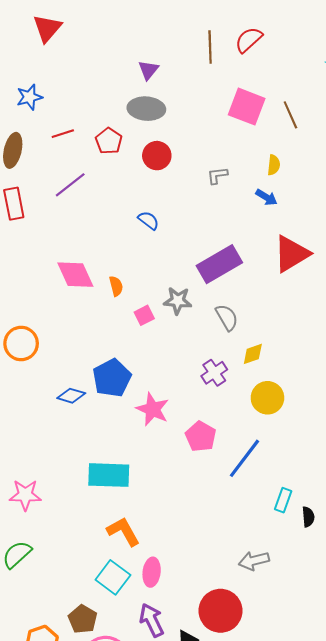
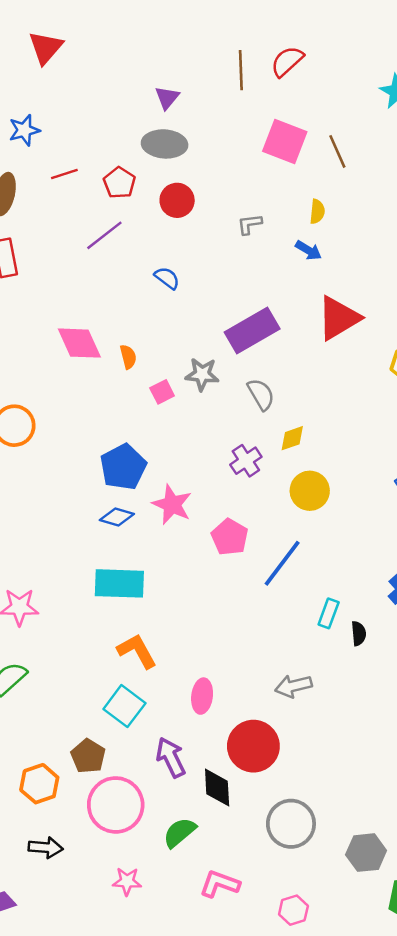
purple line: (70, 185) -> (104, 235), moved
blue diamond: (71, 396) -> (117, 517), moved
pink ellipse: (152, 572) -> (202, 696), moved

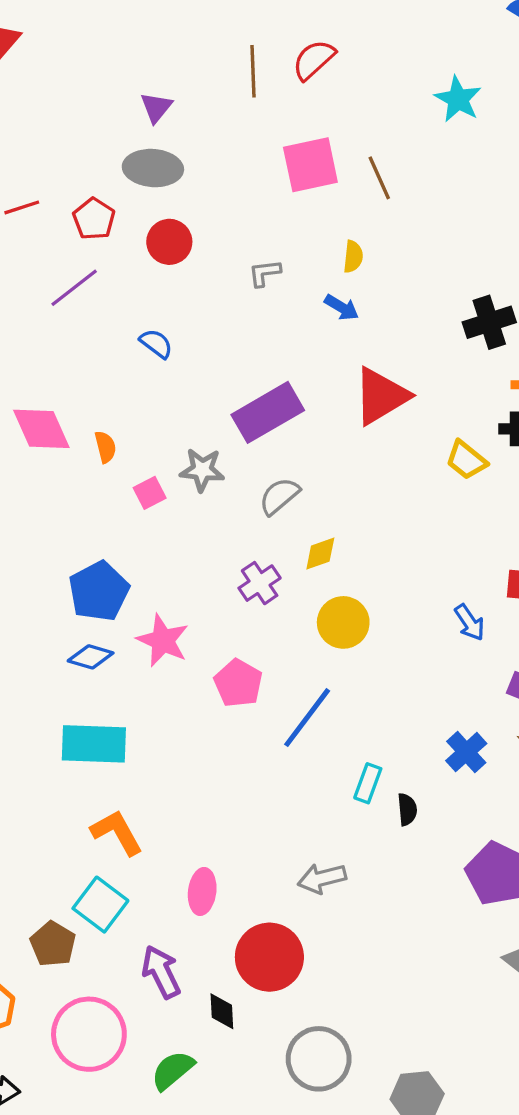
pink square: (285, 141) -> (310, 165), turned -33
gray semicircle: (261, 394) -> (279, 496), turned -100
brown pentagon: (88, 756) -> (53, 944), moved
black diamond: (217, 787) -> (222, 1011), size x0.7

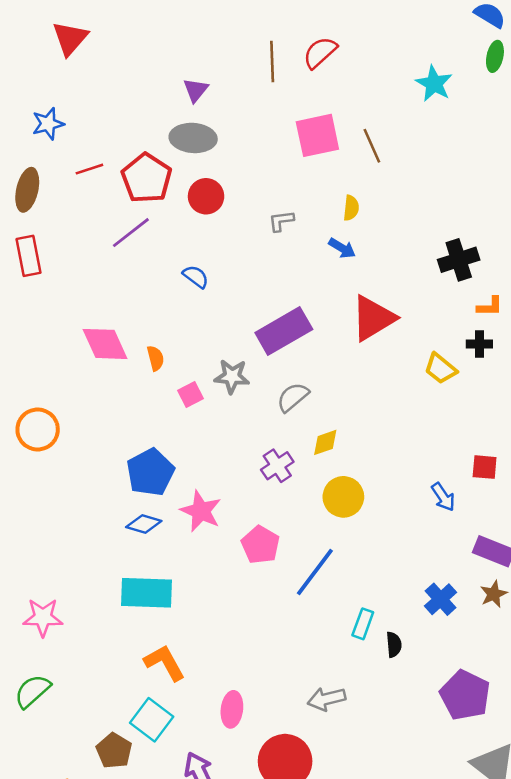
red pentagon: (94, 219) -> (146, 178), size x1.5

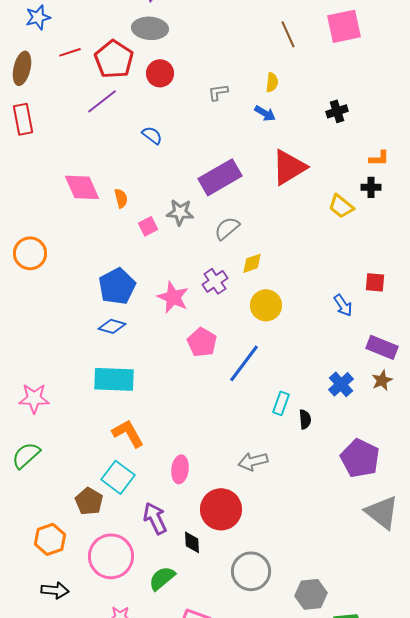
pink square: (317, 135) -> (344, 26), moved
black cross: (459, 260) -> (337, 111), moved, size x0.7
pink star: (201, 511) -> (173, 297), moved

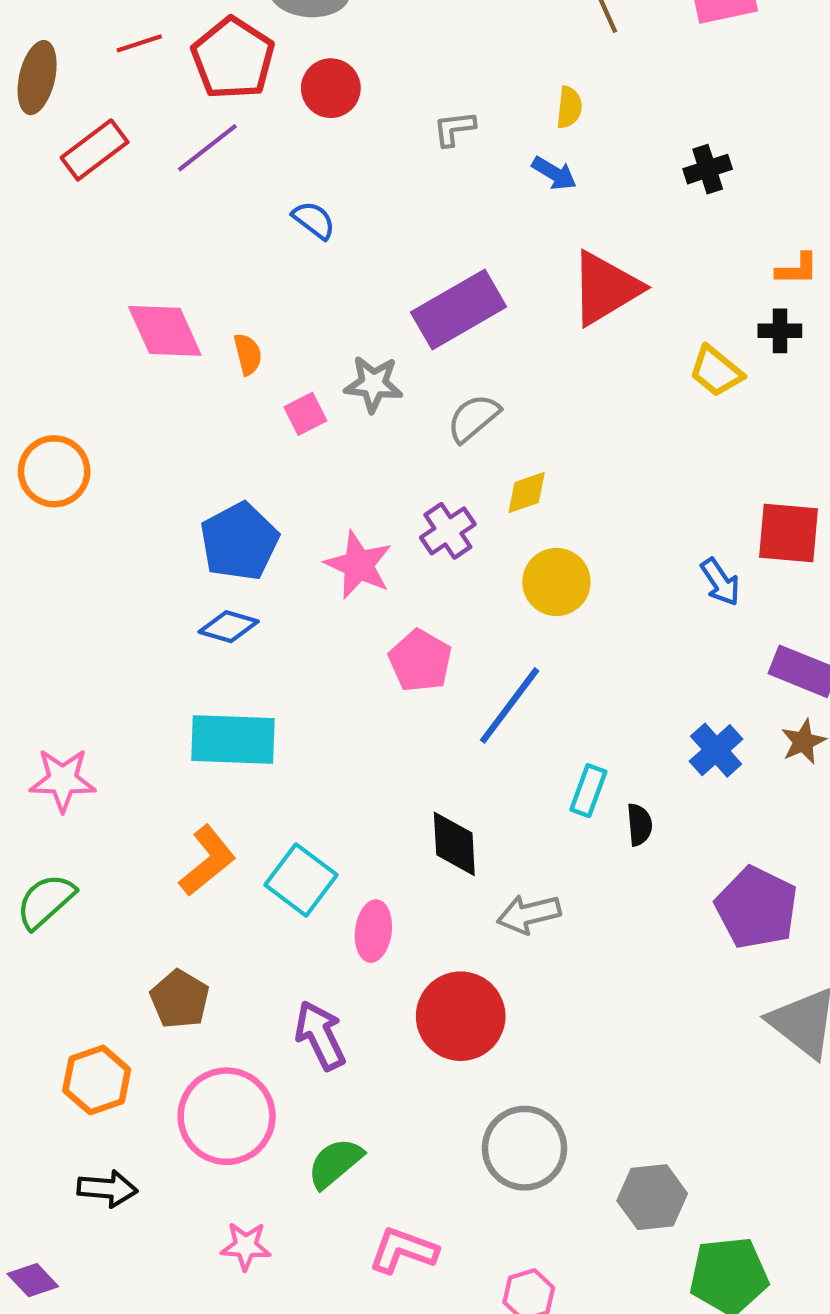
red rectangle: (23, 119) -> (95, 150), moved, turned 64
red square: (375, 282) -> (788, 533), size x1.5
orange L-shape: (128, 433) -> (207, 861), moved, turned 80
cyan square: (118, 477) -> (301, 880), moved
black diamond: (192, 542) -> (454, 844), moved, size x1.4

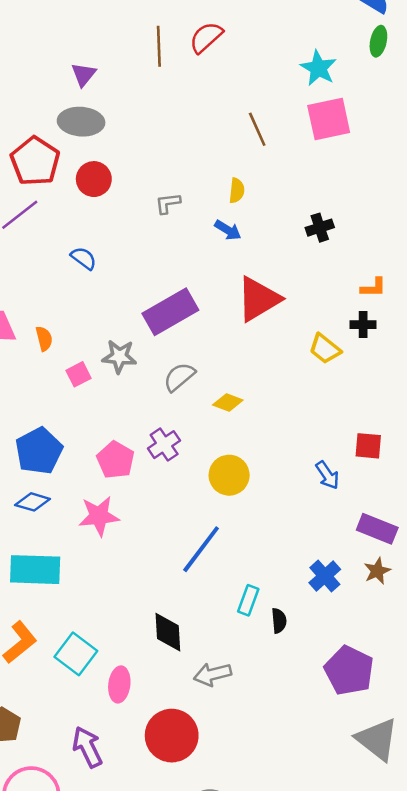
yellow diamond: (527, 493) -> (228, 402), moved, turned 40
red square: (788, 533) -> (368, 446), size x0.7
pink star: (358, 565) -> (99, 516), moved, turned -30
pink pentagon: (420, 661) -> (116, 460), moved

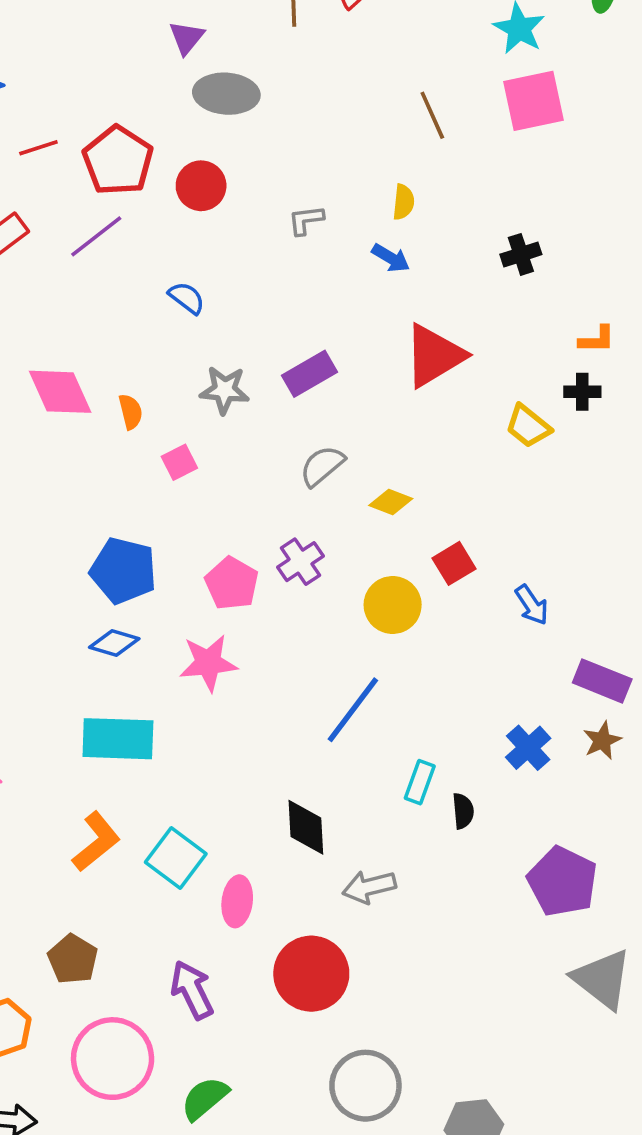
gray ellipse: (81, 122) -> (226, 94), moved
purple rectangle: (170, 312) -> (309, 374), size x0.7
gray star: (119, 356) -> (225, 390), moved
red square: (368, 446) -> (454, 563), moved, turned -36
blue pentagon: (39, 451) -> (123, 571), turned -30

